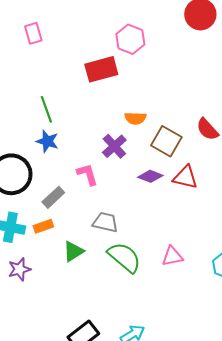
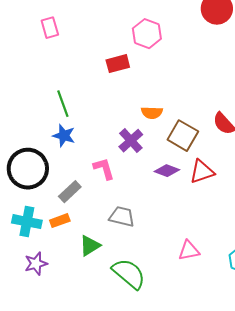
red rectangle: (101, 69) -> (118, 64), size x0.7
red triangle: (185, 177) -> (202, 172), turned -32
green semicircle: (124, 257) -> (129, 274), moved

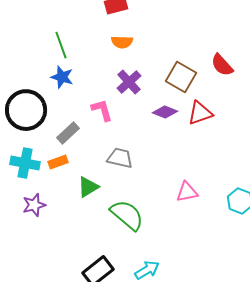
orange semicircle: (152, 113) -> (122, 42), moved

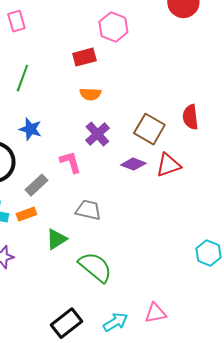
green line: (61, 45) -> (22, 78), moved, turned 40
red semicircle: (222, 65) -> (190, 117), turned 35
pink triangle: (187, 192) -> (155, 313), moved

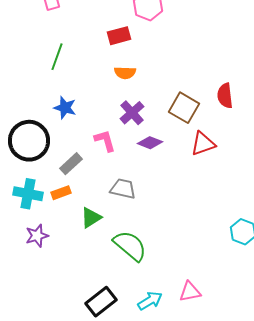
purple diamond: (133, 164) -> (150, 143), moved

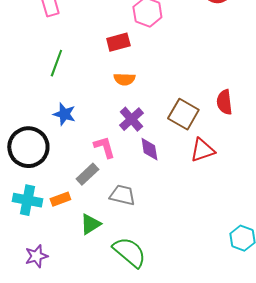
purple diamond: (150, 143) -> (149, 149), turned 60
gray rectangle: (71, 164) -> (87, 174), moved
purple star: (37, 236) -> (36, 256), moved

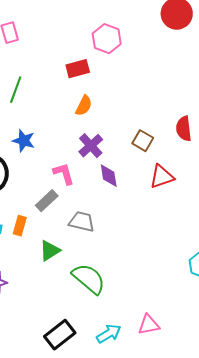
orange semicircle: (124, 79) -> (84, 106), turned -65
brown square: (183, 114) -> (143, 141), size x0.7
orange rectangle: (60, 199) -> (20, 226), turned -54

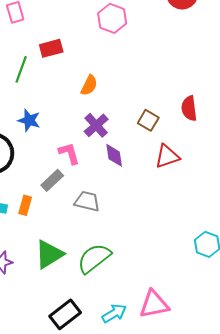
red rectangle: (78, 69) -> (51, 48), moved
green triangle: (50, 251) -> (49, 254), moved, size x1.4
green semicircle: (89, 279) -> (94, 258), turned -78
pink triangle: (149, 325) -> (154, 304), size x1.4

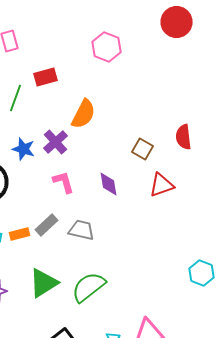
orange semicircle: (89, 85) -> (84, 114), size x1.4
purple cross: (96, 125) -> (56, 142), moved
gray rectangle: (52, 180) -> (46, 225), moved
orange rectangle: (25, 205) -> (20, 234), turned 60

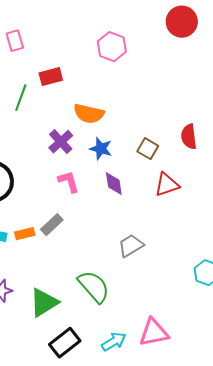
orange semicircle: (84, 114) -> (89, 114), turned 76
blue star: (24, 149) -> (101, 149), moved
gray trapezoid: (82, 230) -> (131, 246), moved, turned -44
green triangle: (44, 283) -> (44, 303), moved
green semicircle: (88, 287) -> (94, 287), turned 87

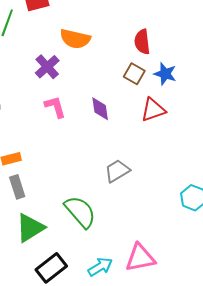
red semicircle: (189, 137) -> (142, 42), moved
blue star: (101, 149) -> (165, 74), moved
gray rectangle: (52, 225) -> (17, 187), moved, turned -65

